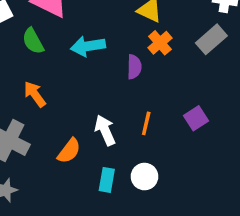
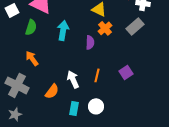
green semicircle: (33, 41) -> (31, 27), turned -133
cyan arrow: (88, 46) -> (63, 30), turned 108

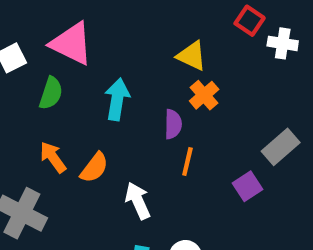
gray rectangle: (135, 26) -> (281, 147), moved
orange line: (97, 75) -> (187, 161), moved
orange semicircle: (52, 91) -> (94, 168), moved

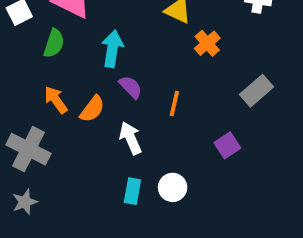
orange cross: (204, 95) -> (207, 43), moved
purple semicircle: (173, 124) -> (131, 87), moved, turned -45
purple square: (248, 186) -> (227, 145), moved

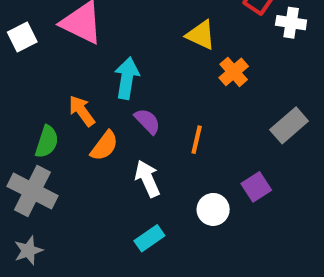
green semicircle: (54, 43) -> (47, 142), moved
orange arrow: (56, 100) -> (82, 111), moved
white circle: (173, 187) -> (213, 209), moved
cyan rectangle: (132, 191) -> (149, 238), turned 45

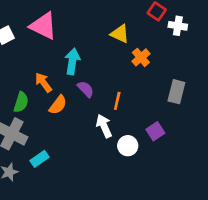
gray rectangle: (289, 125) -> (176, 92), turned -35
white arrow: (147, 179) -> (104, 126), moved
cyan rectangle: (149, 238) -> (39, 159), moved

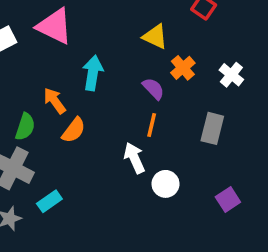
white cross: (178, 26) -> (231, 75), moved, turned 30
purple semicircle: (86, 89) -> (153, 89), moved
gray rectangle: (176, 92) -> (212, 128), moved
purple square: (155, 131) -> (228, 199), moved

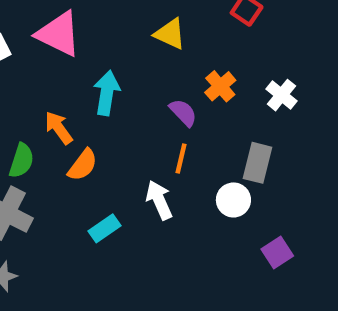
yellow triangle: (155, 37) -> (170, 34), moved
white circle: (166, 184) -> (233, 200), moved
cyan rectangle: (49, 201) -> (105, 228), moved

